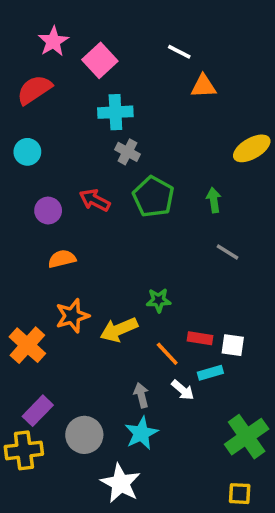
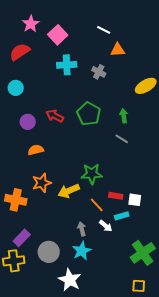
gray cross: (127, 152) -> (99, 72), moved
gray line: (228, 252) -> (122, 139), moved
green star: (159, 300) -> (92, 174), size x1.5
orange cross: (27, 345) -> (16, 200), turned -30

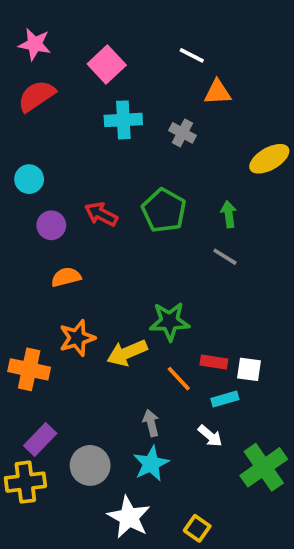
pink star: (31, 24) -> (35, 44), moved, turned -30
cyan circle: (16, 88) -> (29, 179), moved
white arrow: (106, 226) -> (210, 436), moved
yellow square: (139, 286) -> (197, 528), moved, turned 32

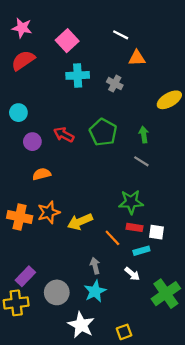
green star: (170, 321) -> (131, 202), moved
orange cross: (29, 369) -> (20, 217), moved
yellow square: (197, 528) -> (124, 332), turned 35

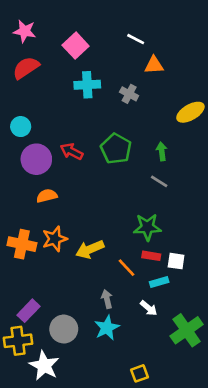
purple circle: (32, 142) -> (36, 159), size x1.5
white star: (81, 325) -> (44, 366), moved

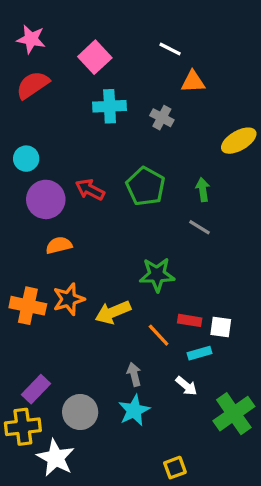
green star: (147, 227) -> (157, 275), moved

